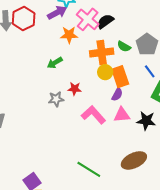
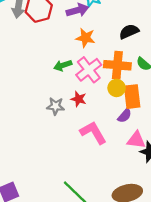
pink cross: (88, 19) -> (89, 70), moved
pink triangle: (122, 115) -> (136, 140), moved

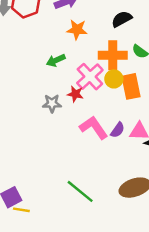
pink cross: (89, 70) -> (90, 77), moved
purple semicircle: (125, 116) -> (118, 130), moved

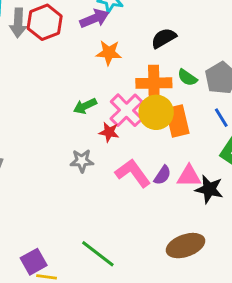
green arrow: (56, 60) -> (85, 106), moved
yellow circle: (114, 79) -> (156, 112), size x1.5
gray star: (52, 103) -> (82, 161), moved
green line: (80, 191) -> (98, 254), moved

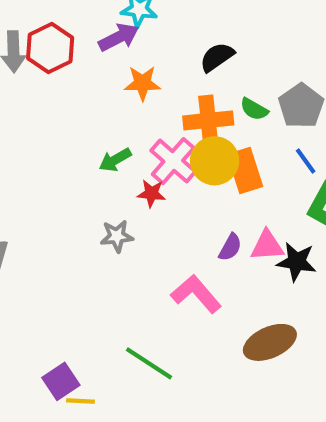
pink L-shape: (133, 173) -> (196, 294), moved

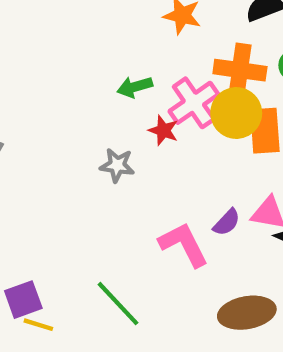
purple semicircle: (230, 247) -> (227, 222), moved

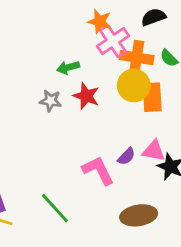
pink cross: (194, 103) -> (113, 41), moved
red star: (163, 130) -> (86, 96), size x1.4
gray star: (117, 165) -> (51, 101), moved

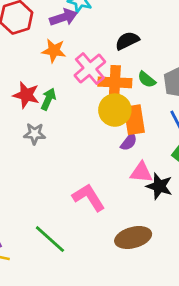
orange star: (100, 21) -> (54, 51), moved
green arrow: (68, 67) -> (48, 99), turned 135
red star: (86, 96) -> (26, 95), moved
purple semicircle: (126, 156) -> (129, 142), moved

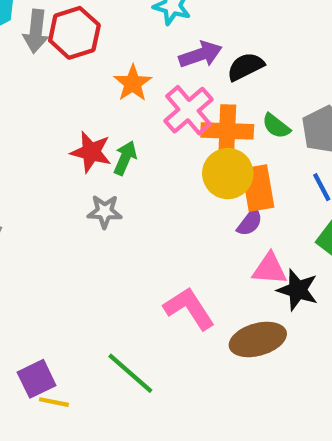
purple arrow: (63, 17) -> (201, 55), moved
orange star: (54, 51) -> (133, 83), turned 30
brown ellipse: (133, 237) -> (258, 339), moved

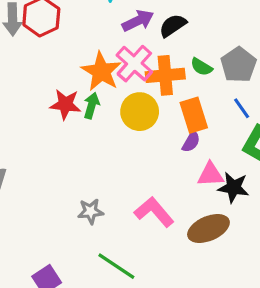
orange star: (133, 83) -> (101, 72), moved, size x1.4
yellow circle: (228, 174) -> (140, 112), moved
gray star: (105, 212) -> (91, 211), moved

